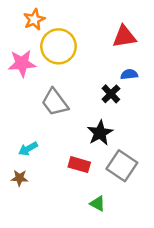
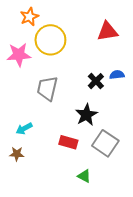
blue semicircle: (129, 74) -> (117, 75), moved
gray trapezoid: (55, 102) -> (47, 88), turned 50

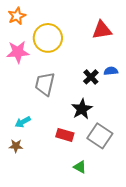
orange star: (29, 17) -> (17, 16), moved

